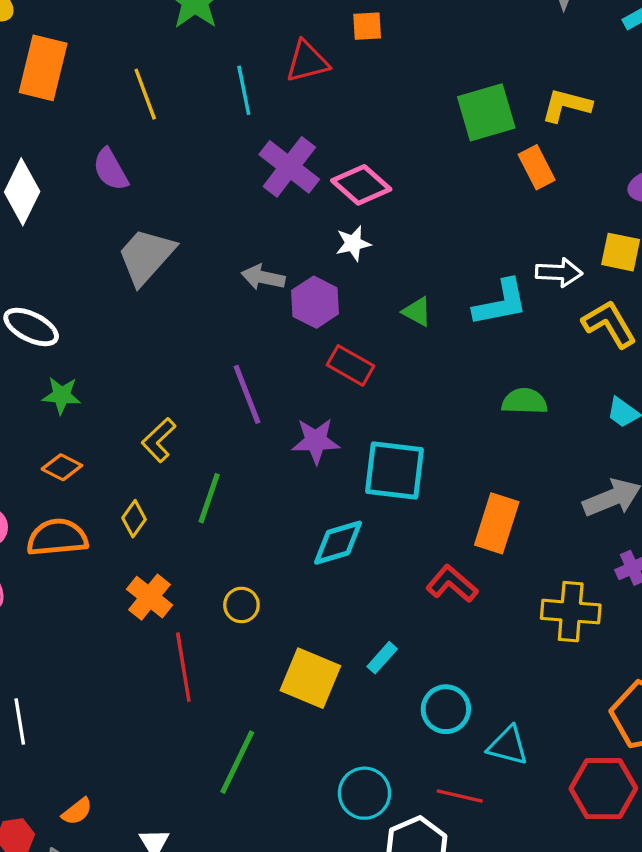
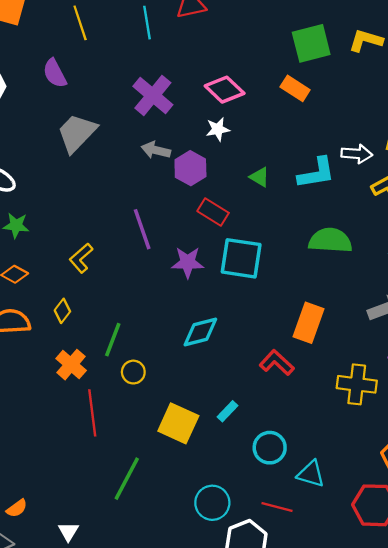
purple cross: (289, 167) -> (153, 95), moved
orange rectangle: (537, 167) -> (295, 88), moved, turned -32
green semicircle: (524, 401) -> (330, 240), size x1.4
cyan square: (394, 470) -> (241, 258), moved
green line: (209, 498) -> (113, 340), moved

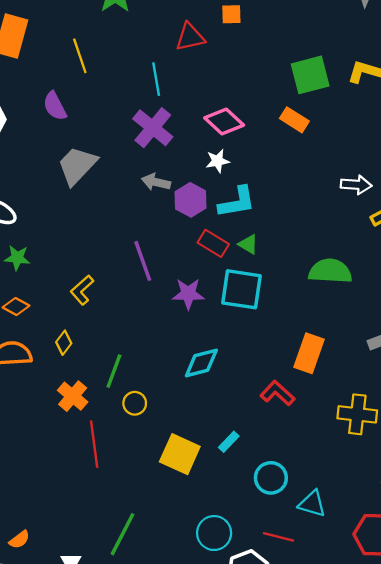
cyan line: (147, 23) -> (156, 79), moved
cyan L-shape: (316, 173) -> (237, 202), moved
green triangle: (260, 177) -> (248, 244), moved
green line: (127, 479) -> (122, 534), moved

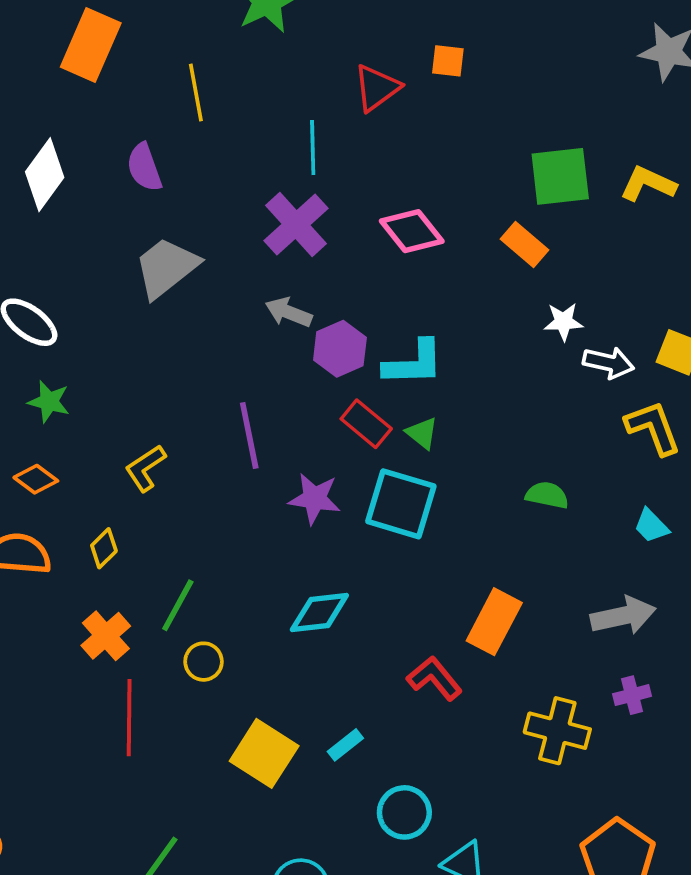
red triangle: (190, 37) -> (377, 88), turned -32
white star: (218, 161) -> (563, 322), moved
green semicircle: (330, 271) -> (547, 495), size x0.6

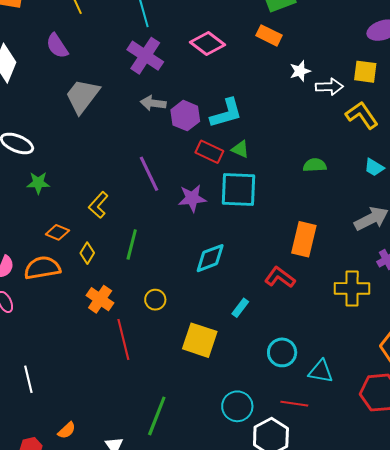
orange diamond: (36, 479) -> (57, 232), moved
green line: (178, 605) -> (132, 244), moved
cyan rectangle: (345, 745) -> (240, 308), moved

